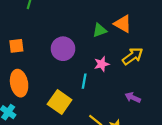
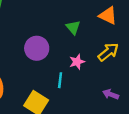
orange triangle: (123, 24) -> (108, 16), moved
green triangle: (100, 30) -> (73, 27), turned -48

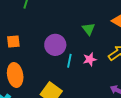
cyan line: (60, 80) -> (69, 61), moved

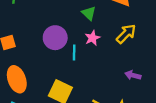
pink star: (90, 59) -> (92, 38), moved

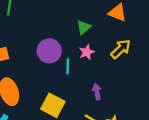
green triangle: (89, 13) -> (84, 27), turned 35
purple arrow: (133, 75) -> (97, 92), moved, turned 63

